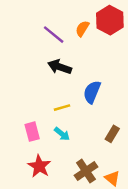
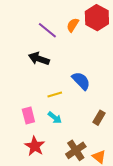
black arrow: (60, 67) -> (39, 59), moved
blue semicircle: (92, 92) -> (81, 81), turned 114

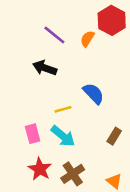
orange semicircle: (73, 25) -> (87, 39), moved
cyan arrow: (55, 118) -> (63, 136), size x1.5
brown cross: (76, 150) -> (73, 174), moved

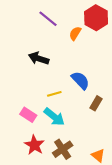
purple line: (54, 35) -> (48, 19), moved
pink rectangle: (33, 134) -> (28, 115), turned -42
brown rectangle: (114, 136) -> (96, 103), moved

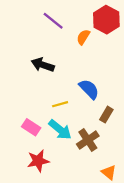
red star: (34, 145) -> (38, 161), turned 30
brown cross: (63, 149) -> (88, 140), moved

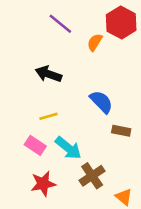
yellow line: (60, 104) -> (48, 116), moved
brown rectangle: (106, 115) -> (121, 131), turned 70
brown cross: (88, 140) -> (92, 176), moved

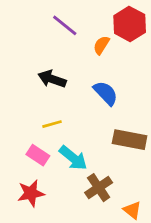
blue semicircle: (101, 102) -> (106, 93), moved
brown rectangle: (121, 131) -> (130, 140), size x1.6
red star: (43, 184) -> (31, 193), moved

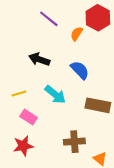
yellow line: (52, 124) -> (19, 94), moved
cyan arrow: (73, 158) -> (55, 95), moved
brown cross: (99, 188) -> (74, 142), turned 30

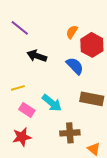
red hexagon: (98, 18) -> (92, 45), moved
purple line: (49, 19) -> (20, 28), moved
cyan arrow: (55, 95) -> (52, 103), moved

